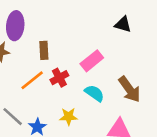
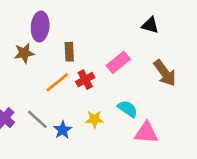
brown arrow: (129, 89) -> (165, 73), moved
cyan semicircle: (94, 93) -> (128, 109), moved

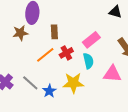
cyan semicircle: (128, 109) -> (88, 61), moved, turned 42
yellow star: (94, 119) -> (73, 83), size x1.5
pink triangle: (146, 133) -> (112, 74), moved

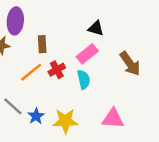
black triangle: (115, 12) -> (96, 28), moved
pink triangle: (112, 74) -> (113, 119), moved
yellow star: (73, 83) -> (65, 121), moved

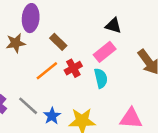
brown rectangle: (42, 44) -> (58, 42), turned -42

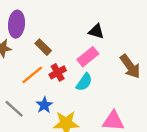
cyan semicircle: (101, 78) -> (84, 82), turned 48
blue star: (52, 116) -> (44, 105), moved

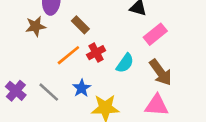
pink rectangle: (88, 57) -> (155, 34), moved
brown arrow: (130, 66) -> (161, 72), moved

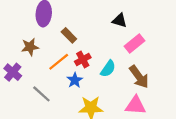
brown star: (36, 26) -> (30, 47), moved
blue star: (82, 88) -> (75, 80), moved
purple cross: (16, 91) -> (13, 72), moved

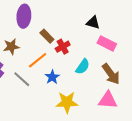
pink rectangle: (134, 43) -> (107, 43), turned 66
red cross: (83, 60) -> (63, 47), moved
gray line: (41, 94) -> (22, 79), moved

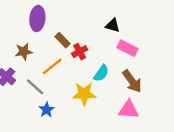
blue star: (52, 77) -> (47, 110), moved
yellow star: (67, 102) -> (84, 94), moved

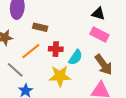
black triangle: (113, 25) -> (98, 14), moved
brown rectangle: (62, 40) -> (40, 27), turned -32
red cross: (80, 52) -> (56, 49), moved, turned 32

